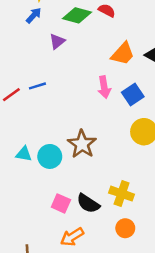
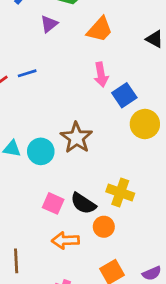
orange trapezoid: (123, 54) -> (100, 29), moved
blue square: (133, 95) -> (124, 95), moved
orange circle: (125, 228) -> (104, 227), moved
orange arrow: (72, 237) -> (65, 240), turned 30

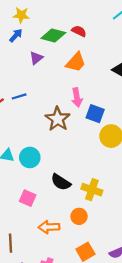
blue square: (124, 95) -> (95, 114), turned -36
brown star: (76, 138) -> (58, 119), moved
pink square: (53, 203) -> (28, 198), moved
black semicircle: (83, 203) -> (61, 182), moved

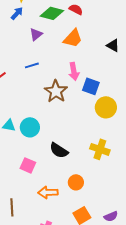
blue line: (19, 96) -> (32, 65), moved
yellow cross: (92, 190) -> (100, 149), moved

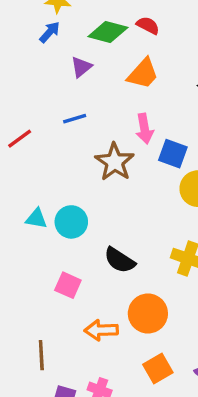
orange circle: (76, 182) -> (148, 313), size x1.5

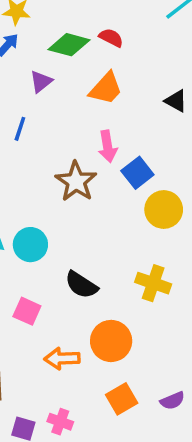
blue line: (75, 119) -> (20, 129), moved, turned -55
blue square: (173, 154) -> (137, 173), turned 32

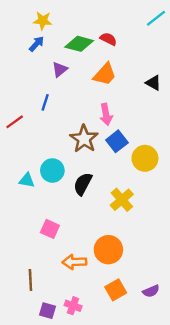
blue square: (137, 173) -> (117, 141), moved
cyan circle: (30, 245) -> (52, 171), moved
yellow cross: (153, 283) -> (122, 200), moved, turned 30
black semicircle: (81, 285) -> (83, 184), moved, turned 85

